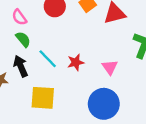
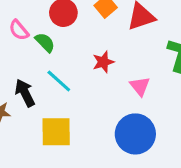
green semicircle: (23, 39) -> (45, 42), moved
red star: (76, 62) -> (103, 62), moved

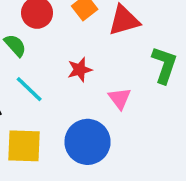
blue circle: (135, 134) -> (88, 142), moved

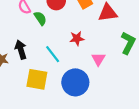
cyan line: (29, 89) -> (53, 54), moved

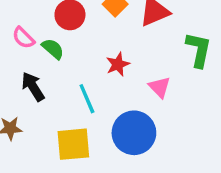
black arrow: (21, 50) -> (33, 87), moved
cyan line: (53, 54) -> (87, 99), turned 30

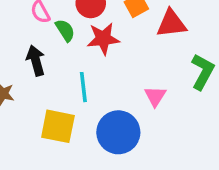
red star: (118, 64) -> (103, 39), moved, size x1.4

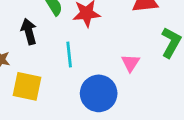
yellow square: (58, 126) -> (27, 86), moved

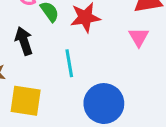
pink triangle: (130, 63) -> (139, 37), moved

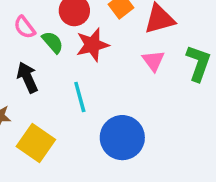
yellow square: (26, 101) -> (36, 143), turned 32

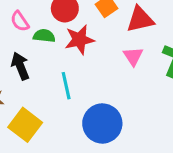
green semicircle: (53, 42) -> (44, 36), turned -45

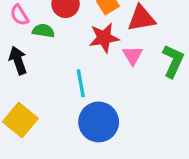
red star: (80, 40) -> (104, 38), moved
cyan line: (66, 86) -> (81, 83), moved

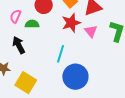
pink semicircle: (19, 15) -> (15, 16), turned 64
cyan line: (81, 83) -> (61, 54), turned 36

